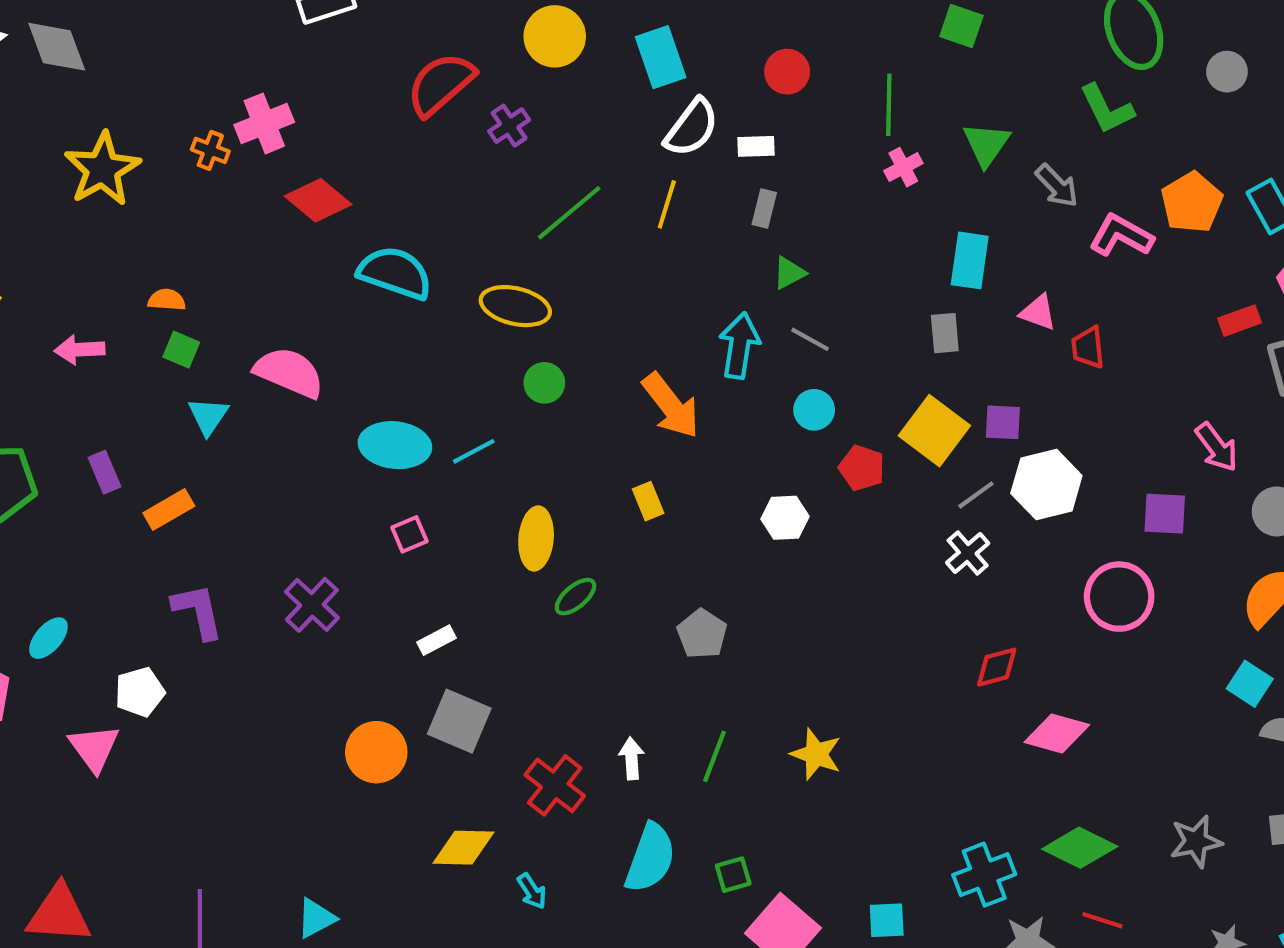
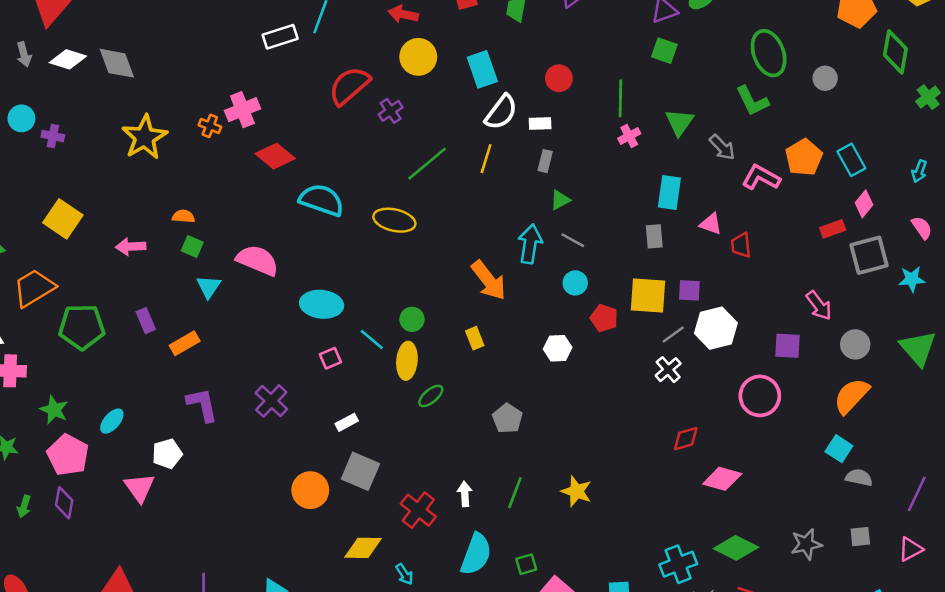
green circle: (544, 383) -> (412, 319), moved
yellow square: (934, 431) -> (648, 295), turned -33
cyan line: (474, 451) -> (372, 339), moved, turned 68

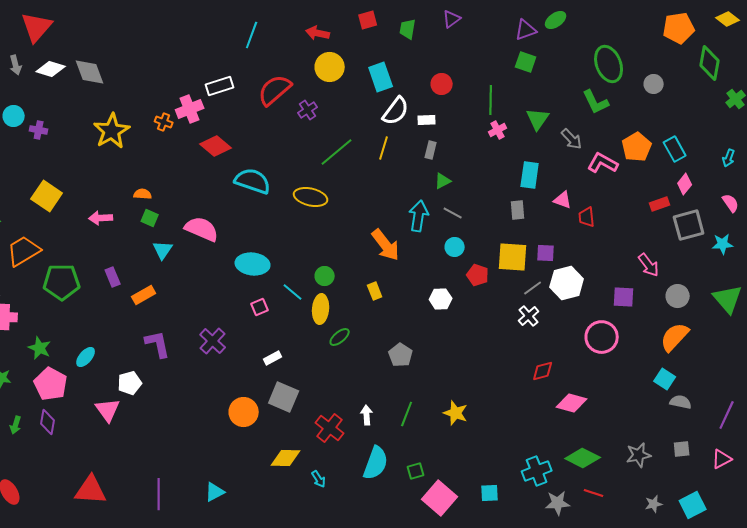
white rectangle: (280, 37) -> (220, 86), moved

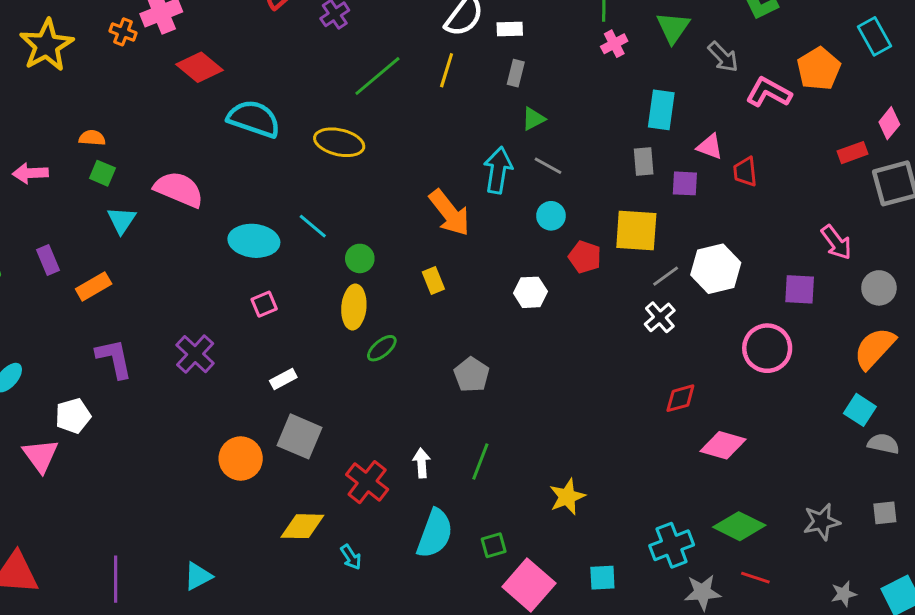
cyan rectangle: (675, 149) -> (875, 36), moved
purple square: (546, 253) -> (685, 183), moved
cyan line: (293, 292) -> (313, 226), moved
yellow star: (456, 413) -> (567, 497), moved, turned 30

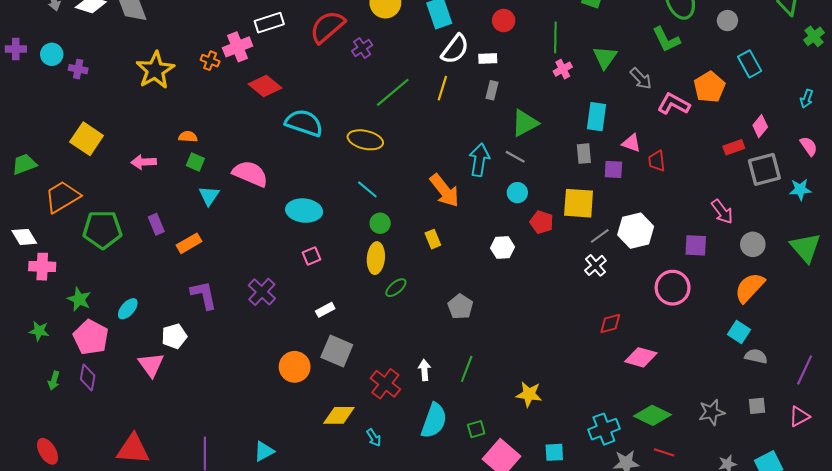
green triangle: (533, 119) -> (525, 123), moved, size x1.6
cyan line: (313, 226) -> (367, 189), moved
yellow star: (567, 497) -> (529, 394), turned 30

